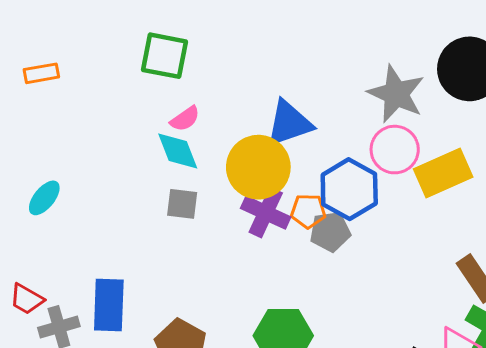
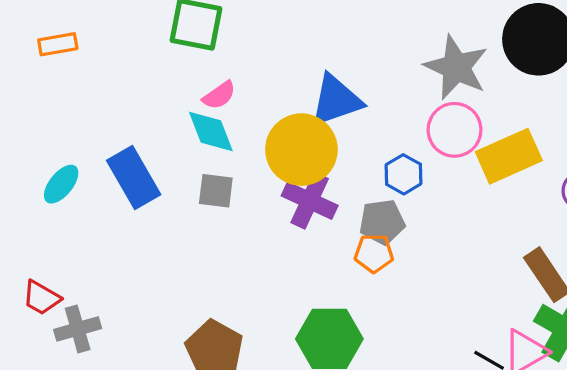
blue hexagon: (349, 189) -> (403, 174), size x0.6
orange pentagon: (308, 211) -> (374, 253), moved
blue rectangle: (109, 305) -> (134, 178), moved, turned -32

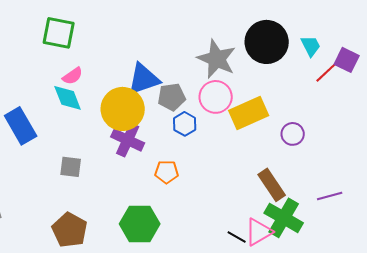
gray square: (216, 191) -> (71, 167), moved
gray pentagon: (382, 222) -> (172, 97), moved

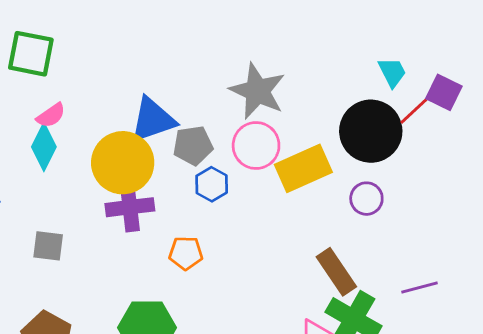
black circle: (267, 42) -> (371, 131), moved
cyan diamond: (68, 98) -> (44, 147), turned 48
purple cross: (128, 140) -> (130, 207), turned -32

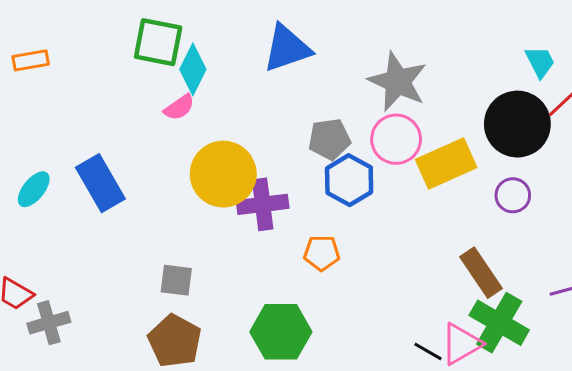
blue triangle: (153, 120) -> (287, 48), moved
cyan diamond: (44, 147) -> (193, 69), moved
yellow circle: (123, 163) -> (223, 174), moved
blue hexagon: (212, 184) -> (349, 180), size x1.4
gray square: (48, 246) -> (176, 280), moved

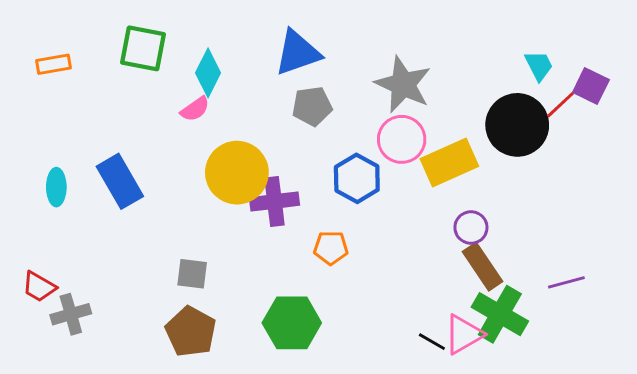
green square: (158, 42) -> (143, 48), moved
gray pentagon: (329, 139) -> (312, 106), moved
cyan ellipse: (34, 189) -> (56, 187), turned -39
purple circle: (513, 195) -> (471, 228), moved

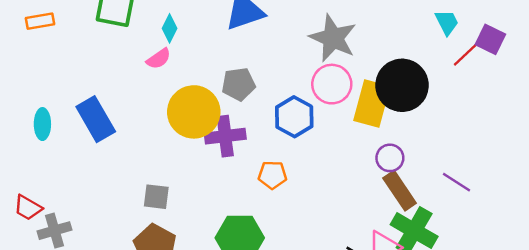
cyan diamond: (208, 73) -> (170, 28), size x0.7
gray pentagon: (312, 106) -> (239, 84), moved
black circle: (517, 125) -> (402, 85), moved
yellow rectangle: (449, 162) -> (372, 103), turned -51
purple line: (566, 282) -> (456, 182), moved, turned 48

